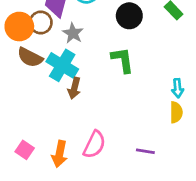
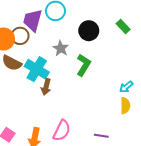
gray star: (73, 33) -> (61, 48), moved
green L-shape: (123, 60) -> (84, 65), turned 40
cyan arrow: (178, 88) -> (126, 87), turned 56

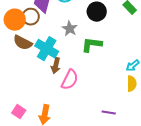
green L-shape: (84, 65) -> (92, 45), turned -115
pink semicircle: (62, 131) -> (70, 80), moved

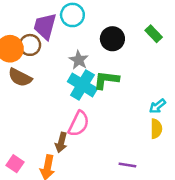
cyan cross: (47, 49) -> (82, 85), moved
brown arrow: (56, 66) -> (61, 142), moved

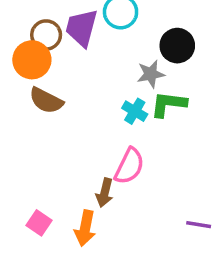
brown circle: (30, 45) -> (46, 35), moved
gray star: (79, 60) -> (151, 74), moved, turned 30
cyan cross: (82, 85) -> (135, 111), size x0.6

